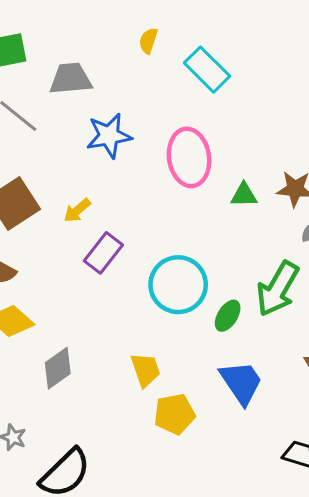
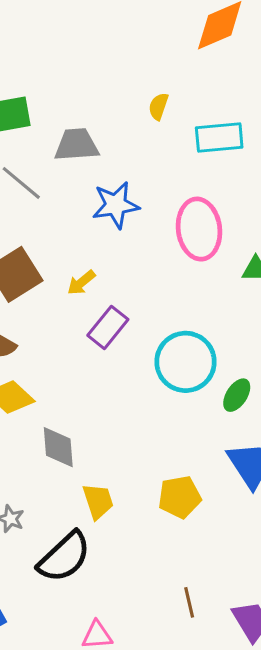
cyan rectangle: (207, 70) -> (219, 138), turned -51
gray diamond: (58, 368) -> (58, 447), turned -60
yellow trapezoid: (145, 370) -> (98, 501), moved

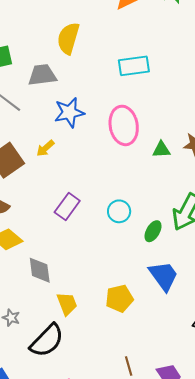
yellow semicircle: (158, 106) -> (68, 38), moved, size x1.8
yellow arrow: (81, 283) -> (45, 148), moved
purple rectangle: (108, 327) -> (67, 207), moved
cyan circle: (186, 362) -> (119, 211), size x0.6

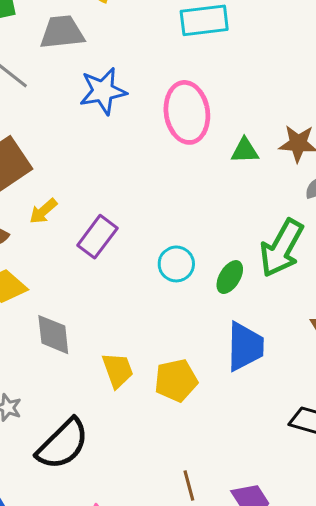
yellow arrow: (45, 148) -> (43, 211), moved
cyan circle: (119, 211) -> (176, 264), moved
blue trapezoid: (164, 276) -> (245, 346), turned 36
yellow trapezoid: (67, 304) -> (118, 370), moved

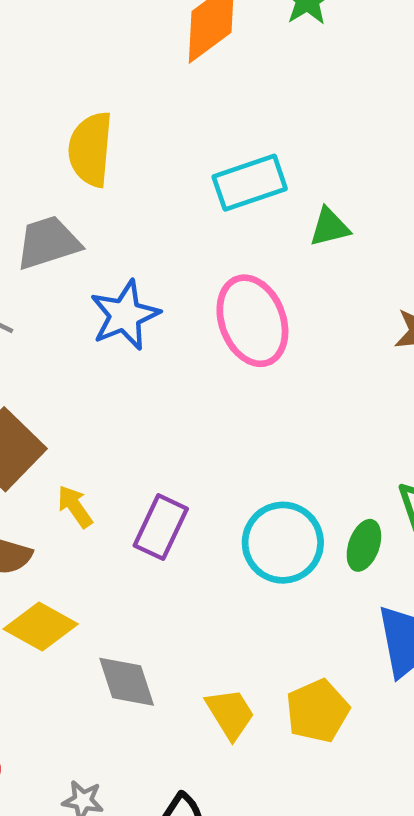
green triangle: (245, 151) -> (330, 227), moved
yellow arrow: (43, 211) -> (75, 507), turned 108
cyan circle: (176, 264) -> (283, 543), size x1.5

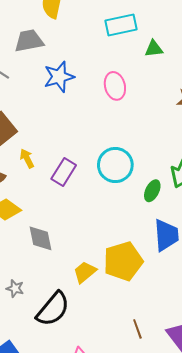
pink ellipse: (252, 321) -> (115, 86), size x0.7
cyan circle: (283, 543) -> (115, 165), moved
yellow pentagon: (317, 711) -> (123, 261), size x1.4
yellow trapezoid: (230, 714) -> (85, 272), moved, turned -105

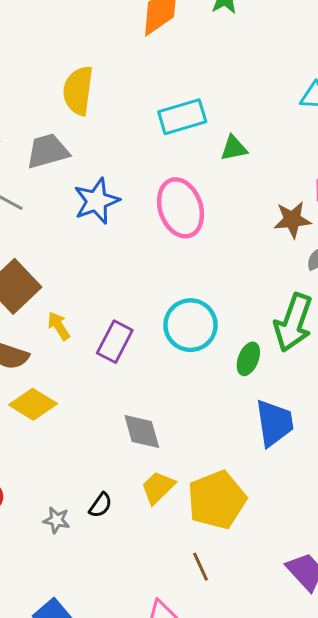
pink ellipse: (115, 86) -> (181, 208), size x1.4
gray diamond: (41, 238) -> (142, 431), moved
yellow pentagon: (123, 261) -> (217, 500), moved
black semicircle: (53, 309) -> (101, 505), moved, size x0.5
brown line: (137, 329) -> (201, 567), moved

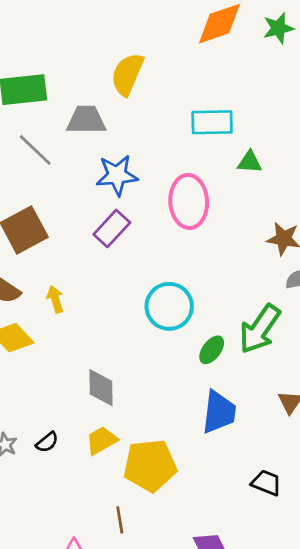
yellow arrow: (59, 326) -> (55, 299), moved
purple rectangle: (115, 342) -> (112, 228), moved

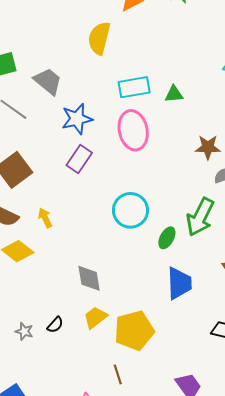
yellow semicircle: (127, 74) -> (99, 38), moved
gray trapezoid: (86, 120) -> (48, 81), turned 48
cyan rectangle: (212, 122) -> (134, 87), moved

